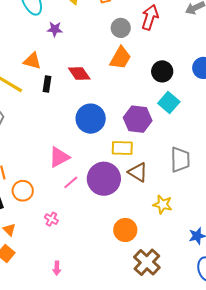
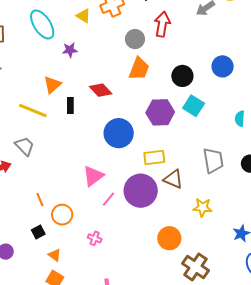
orange triangle: (32, 61) -> (52, 85), turned -48
purple hexagon: (138, 119) -> (160, 112), moved

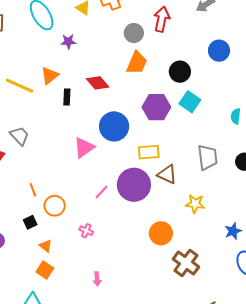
blue circle: (223, 66) -> (219, 51), moved
yellow line: (33, 111) -> (20, 86), moved
pink triangle: (93, 176) -> (84, 148), moved

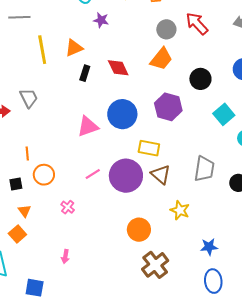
red arrow: (162, 19) -> (197, 23), turned -70
yellow line: (20, 86) -> (42, 50), turned 40
cyan square: (190, 102) -> (224, 114), moved

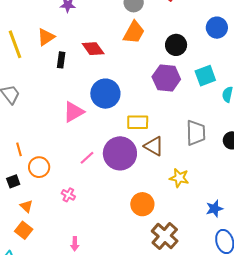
purple hexagon: (168, 107) -> (166, 78), moved
cyan square: (224, 114) -> (205, 76), turned 30

